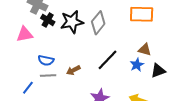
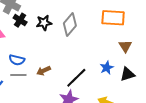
black star: (72, 22) -> (44, 23), size x0.7
brown triangle: (145, 50) -> (125, 46), moved, turned 40
black line: (108, 60) -> (76, 78), moved

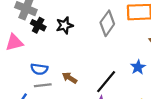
gray diamond: (70, 25) -> (107, 23), moved
brown arrow: (44, 71) -> (70, 78), turned 64

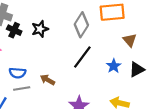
black line: (106, 82) -> (82, 57), moved

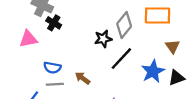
black star: (40, 29) -> (103, 39), moved
blue star: (114, 66) -> (153, 71), size x1.5

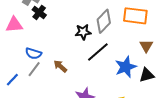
gray line: (55, 84) -> (34, 69), turned -56

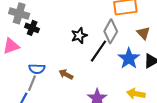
gray diamond: (104, 21) -> (111, 31), moved
gray line: (34, 69) -> (32, 83), moved

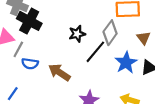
black cross: (32, 28) -> (29, 21), size x1.6
brown arrow: (66, 74) -> (59, 72), size x1.5
gray line: (32, 83) -> (18, 49), moved

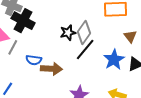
gray diamond: (110, 33) -> (84, 33), moved
blue semicircle: (30, 64) -> (34, 60), moved
brown arrow: (59, 72) -> (51, 69), turned 150

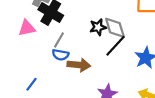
gray diamond: (84, 33) -> (115, 28), turned -55
gray line: (13, 47) -> (59, 40), moved

